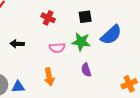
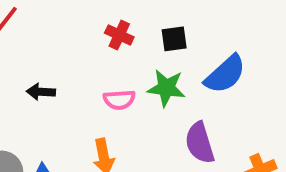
red cross: (48, 18) -> (119, 35), moved
purple semicircle: (86, 70) -> (200, 143), moved, size x1.5

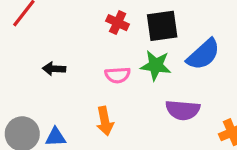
black square: (174, 39) -> (162, 26), size x1.5
purple semicircle: (200, 143) -> (183, 110), turned -68

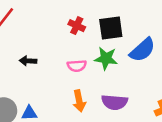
purple semicircle: (183, 110) -> (114, 102), moved
orange arrow: (105, 121) -> (79, 101), moved

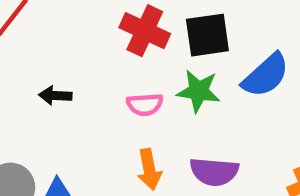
red cross: (77, 26) -> (145, 31), size x1.5

